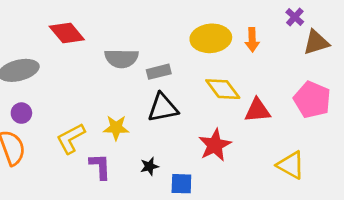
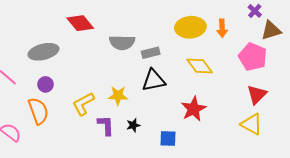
pink pentagon: (312, 100) -> (253, 57), moved
red triangle: (257, 110) -> (257, 95), moved, turned -40
black star: (149, 166) -> (133, 125), moved

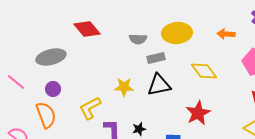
yellow ellipse: (190, 27) -> (177, 33), moved
orange arrow: (222, 28) -> (226, 34), turned 96
gray semicircle: (122, 43) -> (138, 39), moved, size x0.7
yellow star: (118, 96) -> (124, 87), moved

